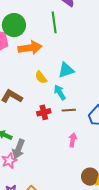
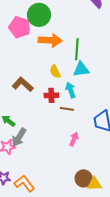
green line: (54, 22) -> (77, 49), moved
brown line: (69, 110) -> (67, 109), moved
red cross: (44, 112) -> (51, 95), moved

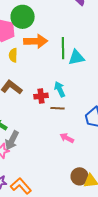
cyan triangle: (81, 69) -> (76, 57), moved
yellow semicircle: (55, 71) -> (13, 55), moved, turned 32
pink arrow: (74, 139) -> (67, 138), turned -80

